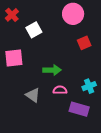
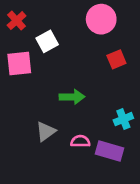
pink square: (14, 58) -> (19, 64), moved
pink semicircle: (60, 90) -> (80, 141), moved
gray triangle: (33, 95) -> (46, 132), turned 49

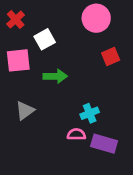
green arrow: (72, 97) -> (55, 76), moved
cyan cross: (123, 119) -> (90, 113), moved
gray triangle: (46, 132) -> (25, 111), moved

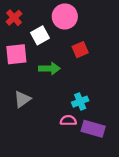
pink circle: (96, 18) -> (65, 16), moved
red square: (111, 56) -> (80, 50), moved

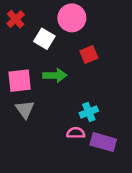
white square: (40, 35) -> (44, 39), turned -30
pink square: (16, 54) -> (20, 81), moved
gray triangle: (22, 99) -> (25, 109), turned -30

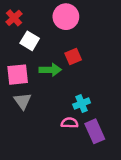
white square: (44, 39) -> (30, 41), moved
red square: (89, 54) -> (73, 56), moved
purple rectangle: (103, 142) -> (95, 131), turned 50

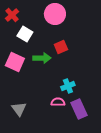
pink square: (18, 75) -> (15, 62), turned 30
gray triangle: (22, 101) -> (19, 109), moved

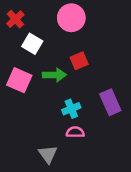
cyan cross: (68, 86) -> (71, 109), moved
gray triangle: (19, 109) -> (48, 154), moved
purple rectangle: (79, 109) -> (110, 102), moved

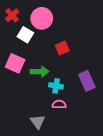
pink circle: (71, 18) -> (42, 18), moved
green arrow: (54, 75) -> (40, 72), moved
cyan cross: (71, 109) -> (56, 86), turned 32

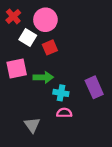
red square: (62, 48) -> (50, 47), moved
pink square: (15, 63) -> (17, 69), turned -36
gray triangle: (38, 122) -> (32, 125), moved

